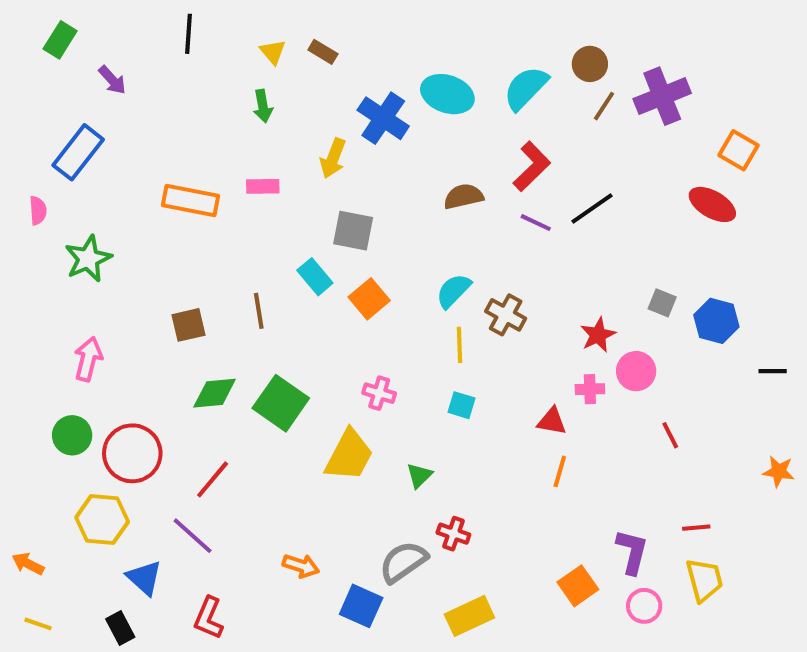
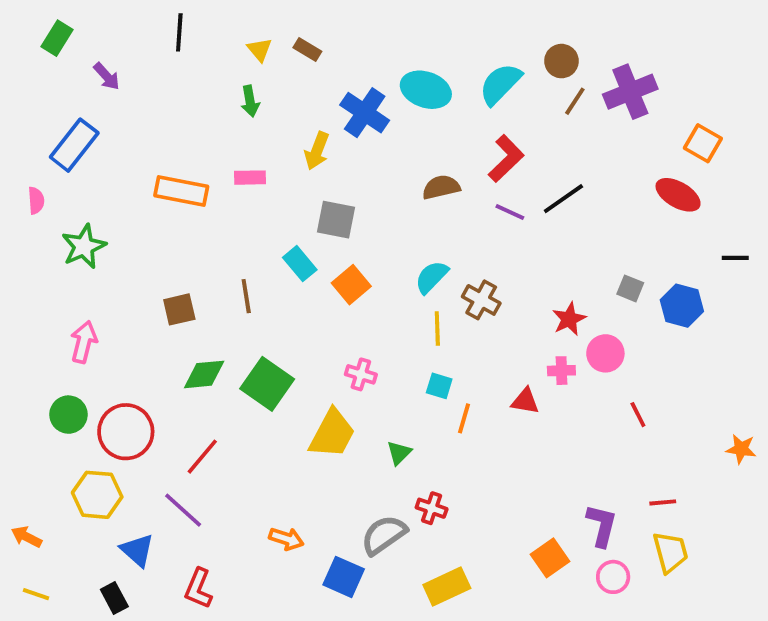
black line: (773, 371) -> (735, 258), moved
orange line: (560, 471) -> (464, 418), moved

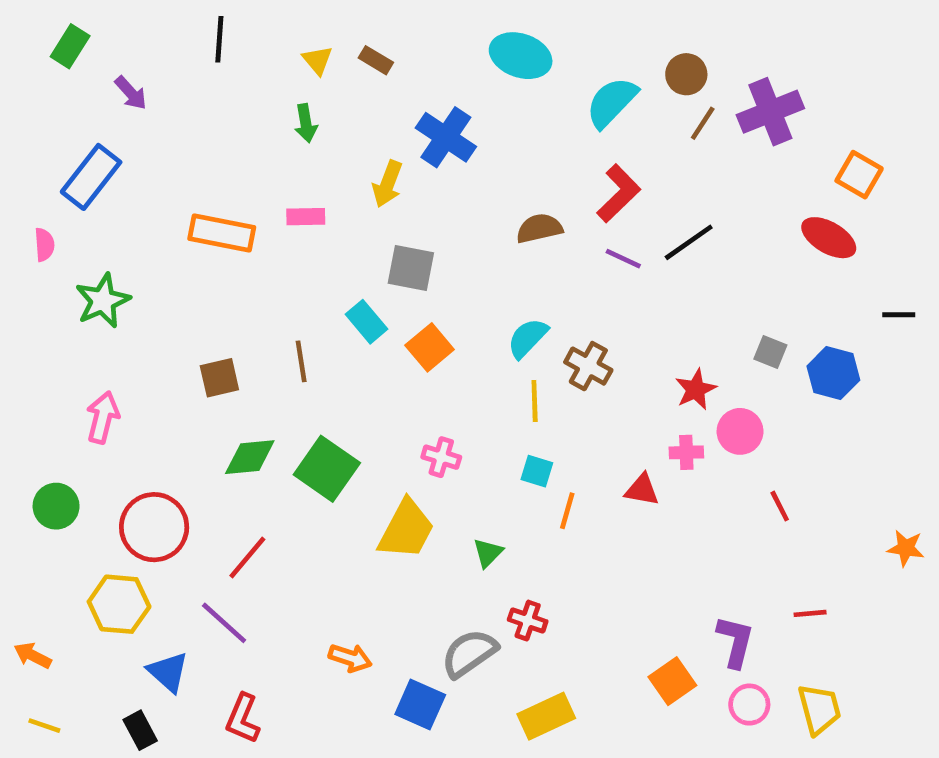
cyan ellipse: (426, 90) -> (521, 56), moved
green circle: (68, 415) -> (56, 506), moved
yellow trapezoid: (670, 552) -> (819, 709), moved

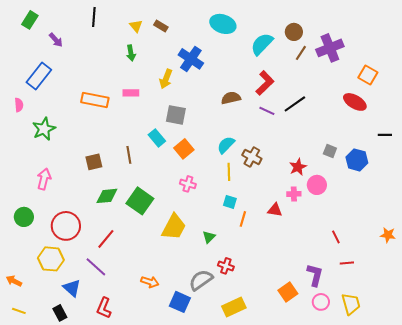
pink cross: (441, 457) -> (188, 184), moved
red line: (780, 506) -> (336, 237), moved

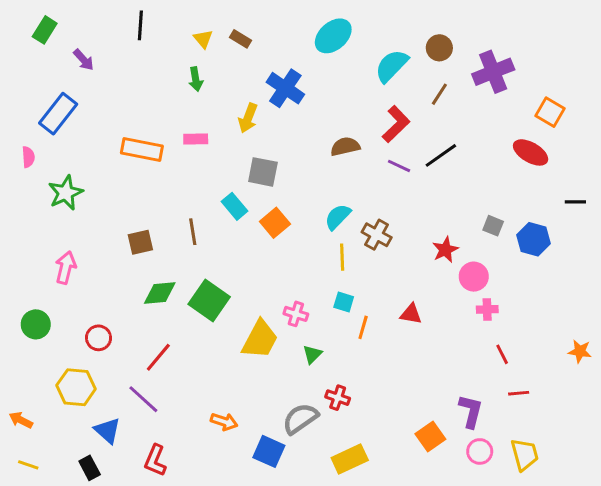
cyan ellipse: (223, 24) -> (333, 36), turned -60
brown line: (301, 53) -> (439, 94), moved
pink cross: (188, 184) -> (296, 314), moved
pink cross: (294, 194) -> (487, 309), moved
red circle: (66, 226) -> (99, 338), size x0.6

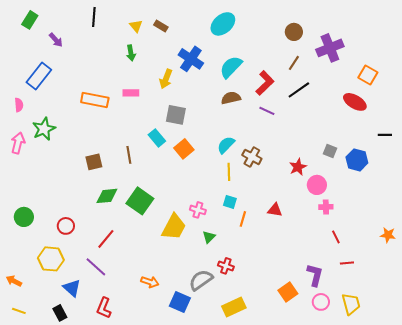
cyan semicircle: (392, 66) -> (231, 67), moved
black line: (441, 155) -> (299, 90), moved
pink arrow: (66, 268) -> (18, 143), moved

